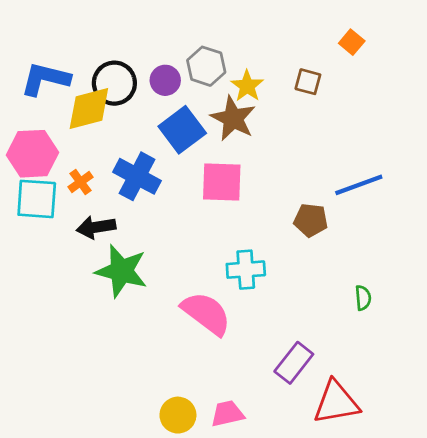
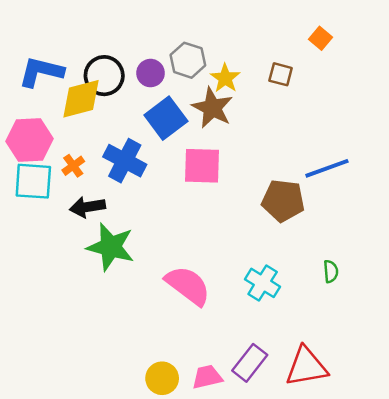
brown pentagon: (311, 220) -> (283, 201), size x1.4
cyan cross: (246, 270) -> (263, 283), moved, turned 36
purple rectangle: (294, 363) -> (250, 363), moved

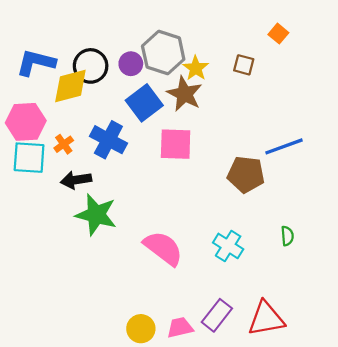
gray hexagon: (188, 60) -> (163, 53), size x1.4

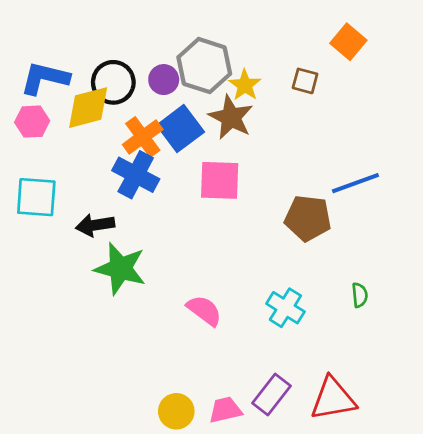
orange square: (278, 34) -> (348, 42), size x1.4
pink hexagon: (26, 122) -> (32, 122), moved, size x0.7
orange cross: (64, 144) -> (143, 137), moved, size x1.6
pink semicircle: (163, 248) -> (204, 311), size x0.7

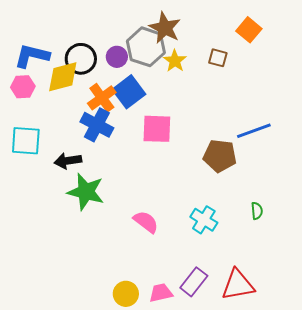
brown star: (231, 117) -> (165, 28), moved

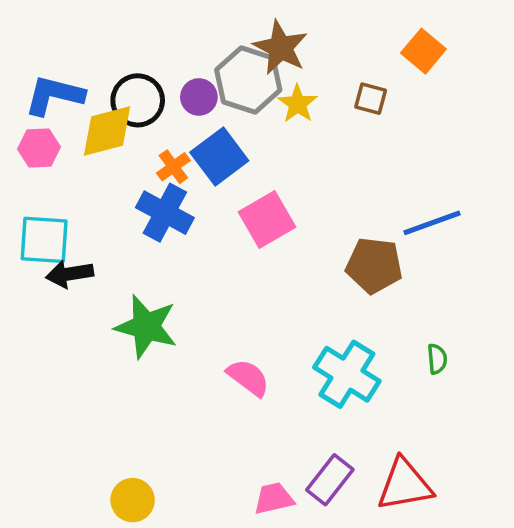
orange cross: (102, 98) -> (173, 167), size x0.7
pink square: (157, 129) -> (267, 219), turned -32
black arrow: (68, 161) -> (70, 274), moved
cyan cross: (204, 220) -> (347, 374), size x1.4
yellow circle: (126, 294) -> (133, 500), moved

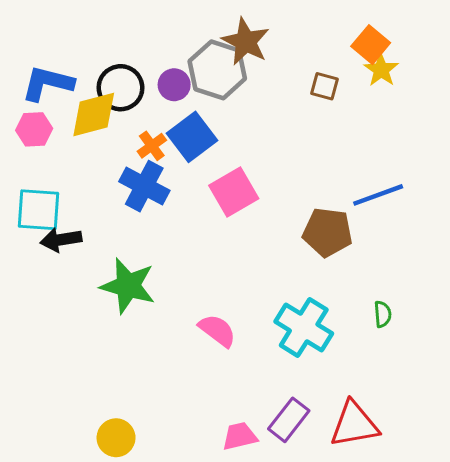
yellow star: (298, 104) -> (381, 70), moved

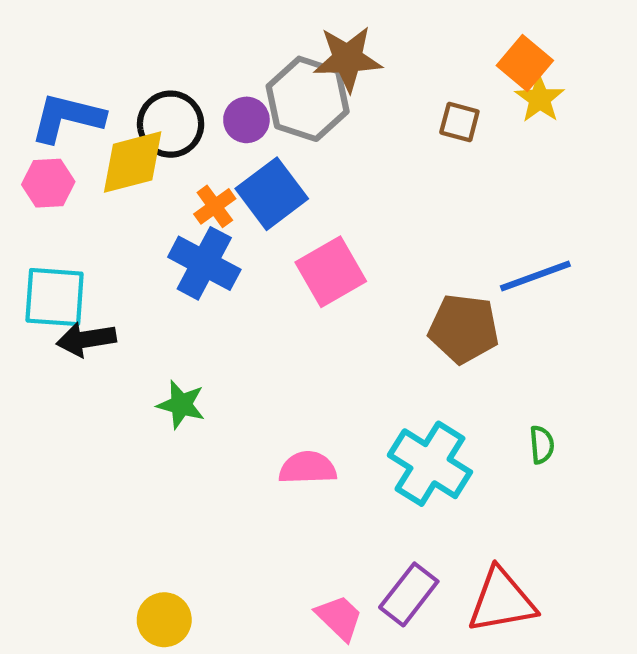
brown star: (246, 42) -> (348, 59), turned -30
green star: (128, 286) -> (181, 405), size x0.6
pink semicircle: (217, 330) -> (308, 468), turned -39
pink trapezoid: (240, 436) -> (339, 618), turned 57

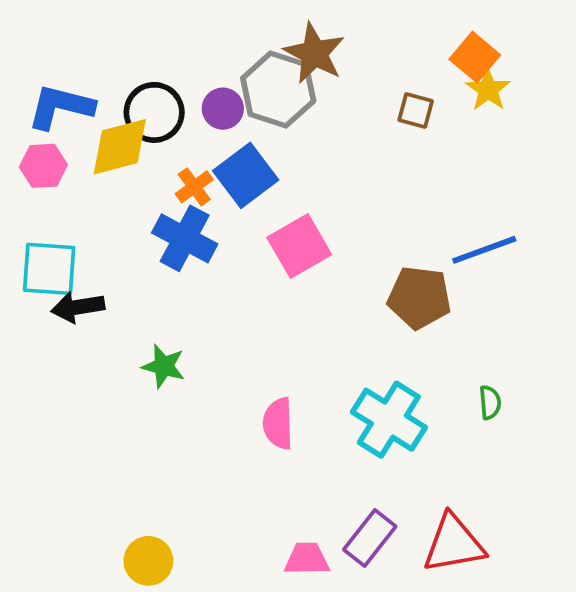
brown star: (348, 59) -> (314, 53), turned 30
pink semicircle: (308, 468) -> (278, 423), turned -90
pink trapezoid: (339, 618) -> (307, 559), turned -45

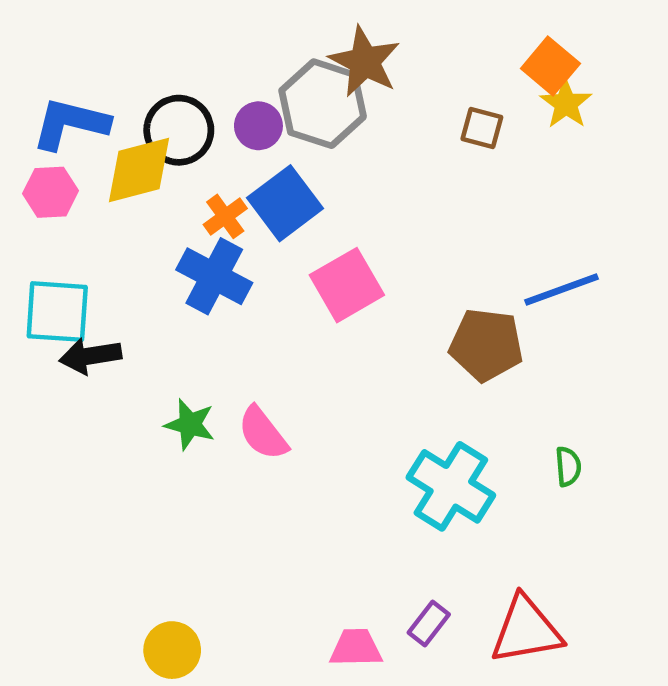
pink semicircle: (278, 423) -> (263, 433), moved, turned -36
purple rectangle: (370, 538) -> (429, 623), size x0.7

